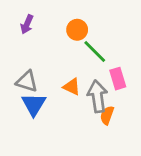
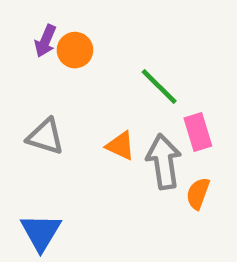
orange circle: (77, 30) -> (75, 50), moved
blue triangle: (34, 104) -> (41, 232), moved
orange semicircle: (107, 115) -> (198, 193), moved

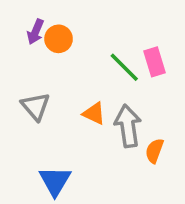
pink rectangle: (198, 132) -> (154, 62), moved
gray triangle: (45, 137) -> (35, 106), turned 32
blue triangle: (41, 232) -> (55, 181), moved

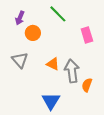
orange circle: (59, 39) -> (33, 33), moved
green line: (124, 67) -> (58, 14), moved
blue triangle: (55, 181) -> (51, 101), moved

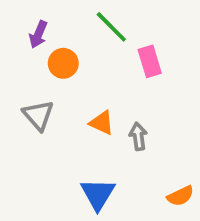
pink rectangle: (87, 35) -> (150, 61), moved
gray arrow: (72, 71) -> (138, 136), size x0.6
orange semicircle: (87, 85) -> (180, 196), moved, turned -136

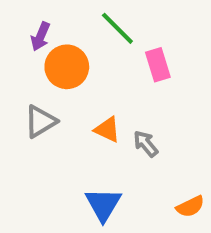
orange circle: (63, 63) -> (67, 67), size x1.4
gray triangle: (38, 115) -> (40, 121), turned 40
gray arrow: (138, 136) -> (146, 144), turned -32

